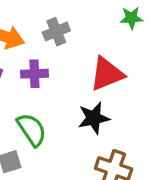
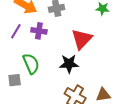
red triangle: (107, 74) -> (82, 39), turned -35

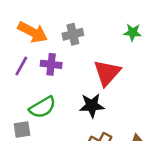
green semicircle: (31, 64) -> (42, 107), turned 85

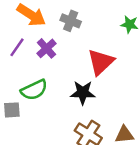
gray cross: (73, 34) -> (71, 21), turned 30
purple cross: (51, 64) -> (47, 48), turned 36

